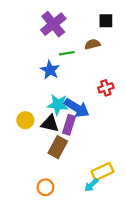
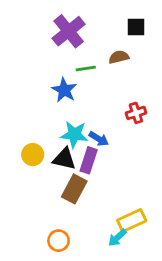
blue arrow: (77, 108) -> (99, 139), size x0.6

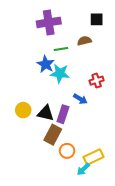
purple cross: (69, 31) -> (49, 22), turned 30
cyan star: (74, 134) -> (60, 73), moved
blue arrow: (99, 139) -> (80, 99), moved
orange circle: (59, 241) -> (67, 151), moved

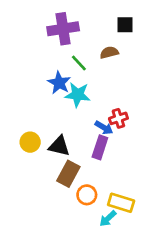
green line: (61, 49) -> (79, 63), turned 56
red cross: (97, 81) -> (118, 118), moved
purple rectangle: (63, 114) -> (100, 147), moved
yellow rectangle: (94, 157) -> (121, 203), turned 42

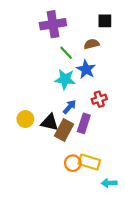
blue star: (59, 83) -> (86, 69), moved
blue arrow: (104, 128) -> (69, 107), moved, turned -80
brown rectangle: (68, 174) -> (64, 130), moved
yellow rectangle: (121, 203) -> (89, 162), moved
cyan arrow: (108, 219) -> (109, 183), moved, turned 40

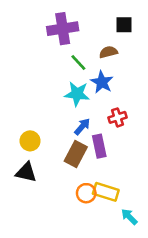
black triangle: (50, 122) -> (26, 172), moved
purple rectangle: (84, 123) -> (99, 146), turned -30
cyan arrow: (109, 183) -> (129, 217), turned 48

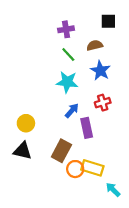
purple cross: (63, 29) -> (66, 29), moved, size x0.6
blue star: (102, 82) -> (100, 71), moved
brown rectangle: (76, 154) -> (61, 151), moved

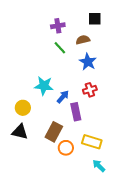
cyan star: (67, 82) -> (44, 86), moved
yellow rectangle: (92, 168) -> (92, 142), moved

